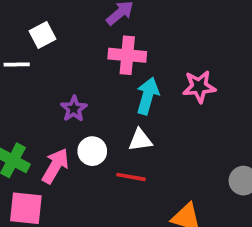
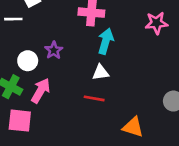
pink star: (199, 87) -> (156, 23), moved
white circle: (92, 151) -> (28, 61), moved

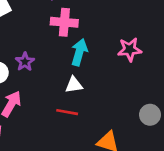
pink star: (156, 23) -> (130, 49), moved

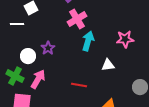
pink cross: (64, 22) -> (77, 19), turned -36
white triangle: (74, 85) -> (108, 65), moved

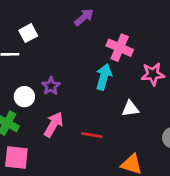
pink cross: (77, 19) -> (120, 48), moved, turned -36
pink arrow: (38, 79) -> (53, 124), moved

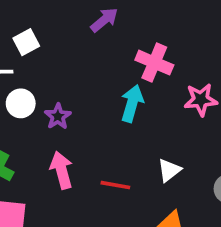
white circle: (24, 97) -> (21, 103), moved
white triangle: (130, 109) -> (169, 170), moved, turned -30
pink arrow: (53, 124) -> (62, 170), turned -45

